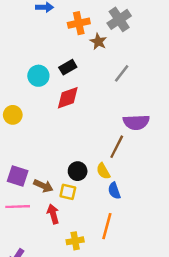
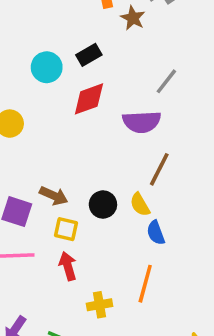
gray line: (122, 73) -> (166, 81), moved
purple semicircle: (136, 122) -> (142, 122), moved
brown arrow: (43, 186) -> (54, 196), moved
yellow square: (68, 192) -> (66, 229), moved

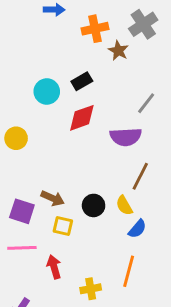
blue semicircle: (156, 233) -> (137, 229), turned -120
red arrow: (68, 266) -> (54, 267), moved

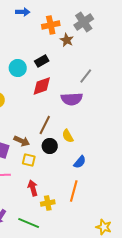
brown line: (140, 176) -> (45, 125), moved
yellow semicircle: (124, 205) -> (68, 136), moved
red arrow: (54, 267) -> (33, 188), moved

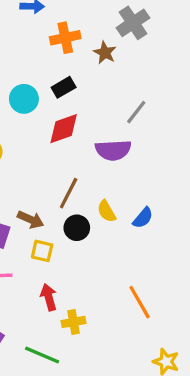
orange cross: (51, 25) -> (65, 38), moved
blue semicircle: (80, 162) -> (143, 218), moved
orange line: (74, 191) -> (140, 302), moved, turned -45

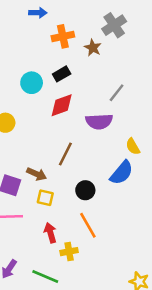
yellow semicircle: (107, 211) -> (133, 146), moved
blue semicircle: (143, 218) -> (122, 173), size x1.5
black circle: (77, 228) -> (85, 190), moved
orange line: (140, 302) -> (88, 225), moved

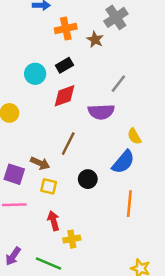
orange line: (88, 225) -> (129, 204), moved, turned 35

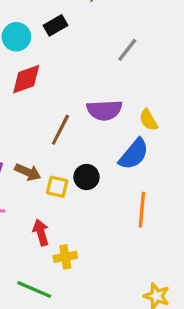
red diamond: (64, 96) -> (26, 79), moved
purple semicircle: (101, 112) -> (104, 110), moved
brown arrow: (40, 163) -> (28, 172), moved
yellow square: (49, 186) -> (57, 187), moved

